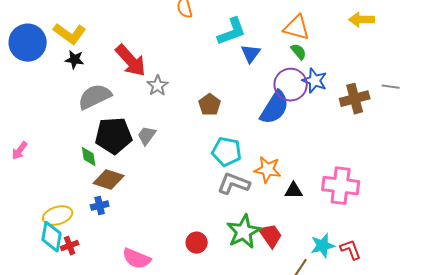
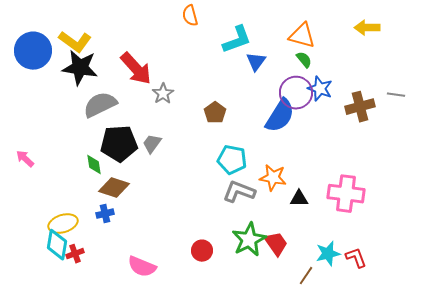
black star: (75, 60) -> (80, 68), size x1.8
pink arrow: (20, 151) -> (25, 159), turned 96

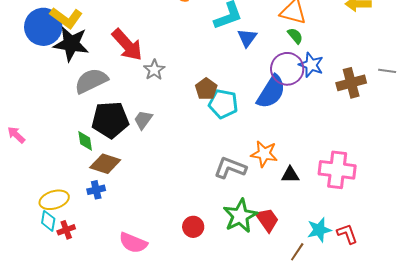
blue circle: (33, 51) -> (43, 27), moved
cyan pentagon: (232, 160) -> (223, 104), moved
cyan diamond: (57, 245) -> (48, 221), size x0.7

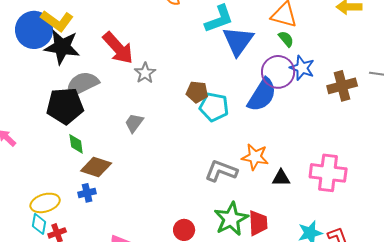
blue triangle: (247, 38) -> (238, 41), size x1.6
brown pentagon: (206, 89) -> (197, 92), turned -30
black pentagon: (110, 120) -> (65, 106), moved
red trapezoid: (267, 220) -> (258, 223), turned 32

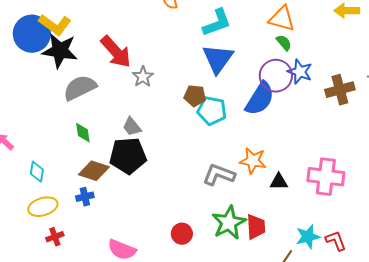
blue triangle: (238, 41) -> (218, 59), moved
black pentagon: (65, 106) -> (128, 156), moved
gray trapezoid: (134, 123) -> (132, 127), turned -75
green diamond: (76, 144) -> (83, 133), moved
cyan diamond: (39, 224) -> (37, 172), moved

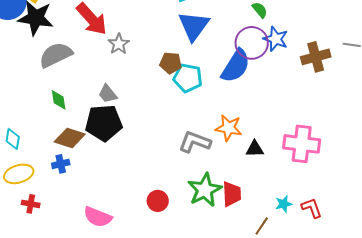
red cross: (55, 237) -> (31, 204), turned 30
cyan star: (308, 237) -> (284, 204), size x0.7

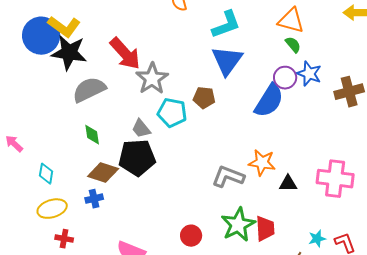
purple circle: (252, 43) -> (285, 78), size x0.7
gray star: (119, 44) -> (152, 79), size x1.5
cyan pentagon: (188, 78) -> (172, 113), moved

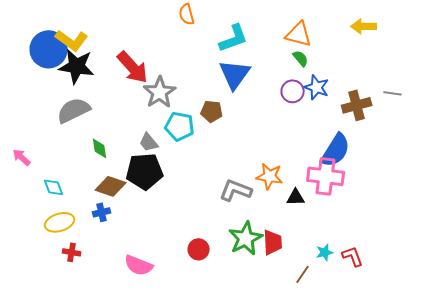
gray semicircle: (89, 90) -> (74, 110), moved
blue semicircle: (269, 101) -> (336, 150), moved
cyan diamond: (46, 174) -> (54, 187), turned -30
pink cross: (335, 179) -> (326, 176), moved

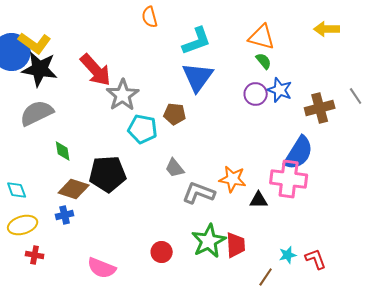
gray line: (393, 93) -> (356, 96), turned 48
gray trapezoid: (149, 142) -> (175, 168), moved

